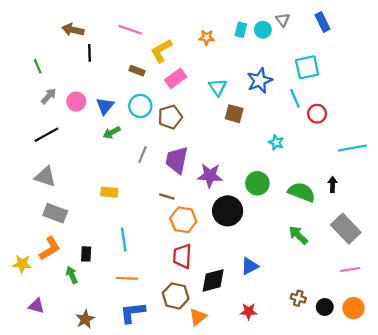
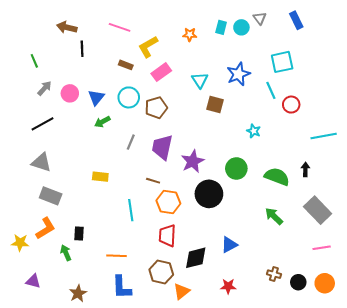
purple star: (210, 176) -> (193, 161), turned -30
cyan line: (124, 240) -> (131, 210), moved
blue L-shape: (133, 313) -> (122, 287), turned -85

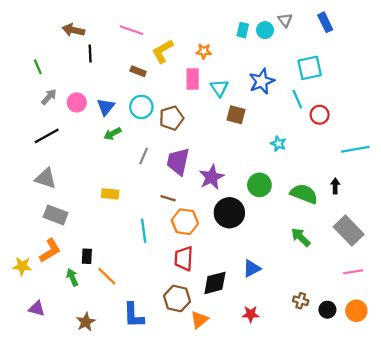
orange star: (190, 34) -> (204, 51), moved
pink rectangle: (161, 72) -> (193, 79), moved, turned -54
orange line: (117, 256) -> (107, 276), moved, turned 42

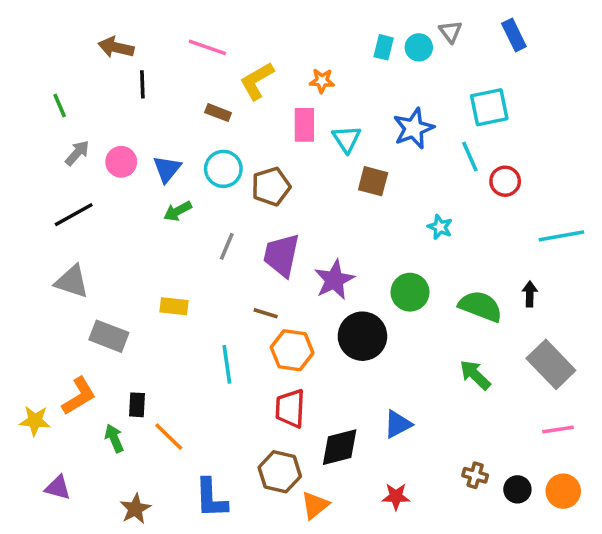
gray rectangle: (56, 215) -> (109, 336), moved

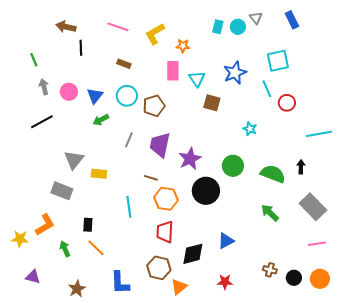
yellow L-shape: (257, 81) -> (155, 34), moved
gray arrow: (77, 153) -> (44, 87), turned -56
gray triangle: (72, 282) -> (74, 160), moved, turned 50
black rectangle: (137, 405) -> (88, 225), moved

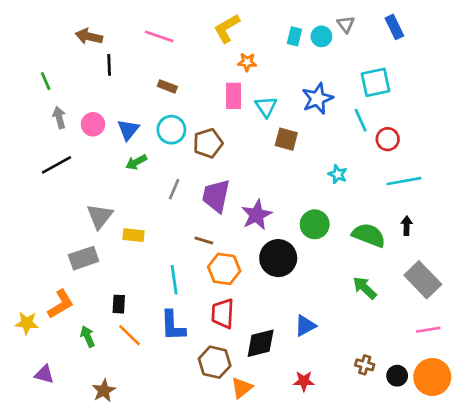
yellow L-shape: (155, 34) -> (227, 28), moved
cyan line: (319, 134) -> (404, 181), moved
gray rectangle: (62, 191) -> (84, 258), turned -40
orange circle: (320, 279) -> (432, 377), size x1.4
blue L-shape: (120, 283) -> (173, 326), moved

